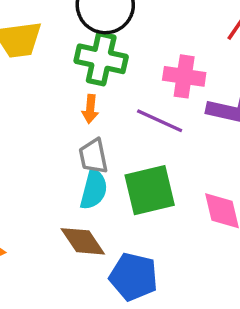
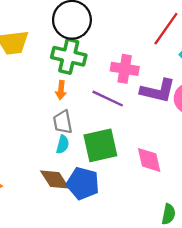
cyan semicircle: (94, 189) -> (63, 144), size x0.7
blue pentagon: (134, 277) -> (83, 183), moved

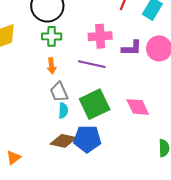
green cross: (69, 56) -> (52, 36), size x0.7
purple L-shape: (158, 91) -> (132, 48), size x0.7
brown diamond: (55, 179) -> (63, 141), turned -32

